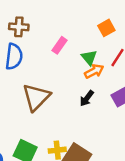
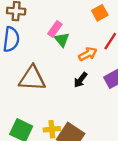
green triangle: (89, 58) -> (62, 40), moved
brown triangle: (36, 97) -> (32, 78), turned 48

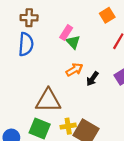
orange arrow: (88, 54) -> (74, 70), moved
brown triangle: (32, 78) -> (48, 101), moved

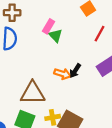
orange arrow: (74, 70) -> (62, 74), moved, turned 49

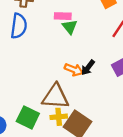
pink rectangle: (48, 26) -> (63, 16), turned 56
brown triangle: (33, 93) -> (55, 97), moved

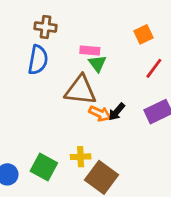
brown triangle: (55, 97) -> (80, 90), moved
yellow cross: (59, 117) -> (81, 157), moved

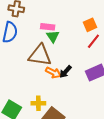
orange square: (144, 34) -> (90, 25), moved

